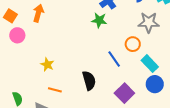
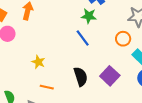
blue line: (114, 59) -> (83, 38), moved
purple square: (124, 93) -> (110, 76), moved

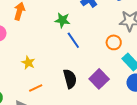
green star: (89, 16) -> (62, 20), moved
orange line: (47, 87) -> (36, 88), turned -40

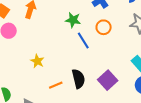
orange circle: (114, 42) -> (104, 27), moved
orange line: (36, 88) -> (56, 85), moved

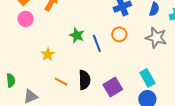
green star: (73, 20) -> (77, 35), moved
orange line: (56, 85) -> (61, 82), turned 40

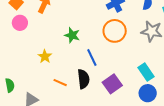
orange circle: (119, 34) -> (115, 31), size x1.5
blue line: (97, 43) -> (92, 58), moved

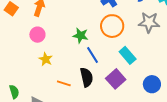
pink circle: (20, 23) -> (37, 35), moved
green star: (72, 35) -> (81, 36), moved
cyan rectangle: (146, 72) -> (128, 55), moved

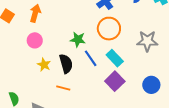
gray star: (149, 22) -> (147, 41), moved
cyan rectangle: (128, 55) -> (115, 58), moved
black semicircle: (87, 77) -> (66, 64), moved

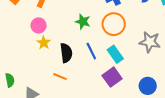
green star: (78, 39) -> (83, 22), moved
yellow star: (44, 65) -> (44, 43), moved

